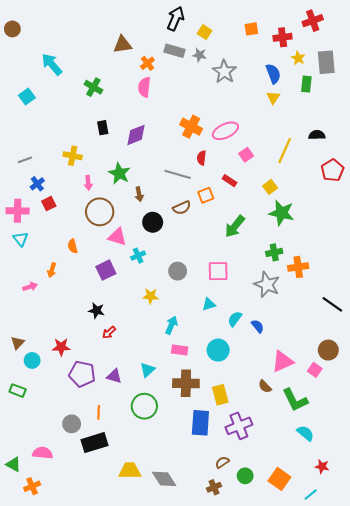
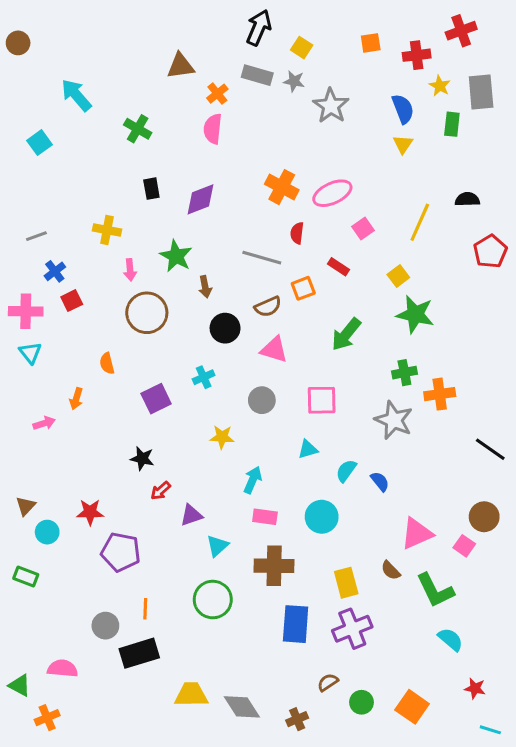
pink triangle: (117, 237) -> (274, 350), moved
purple triangle: (114, 376) -> (191, 515), moved, turned -35
yellow rectangle: (220, 395) -> (346, 583), moved
brown cross: (214, 487) -> (297, 719), moved
cyan line: (311, 495) -> (490, 730), moved, turned 56

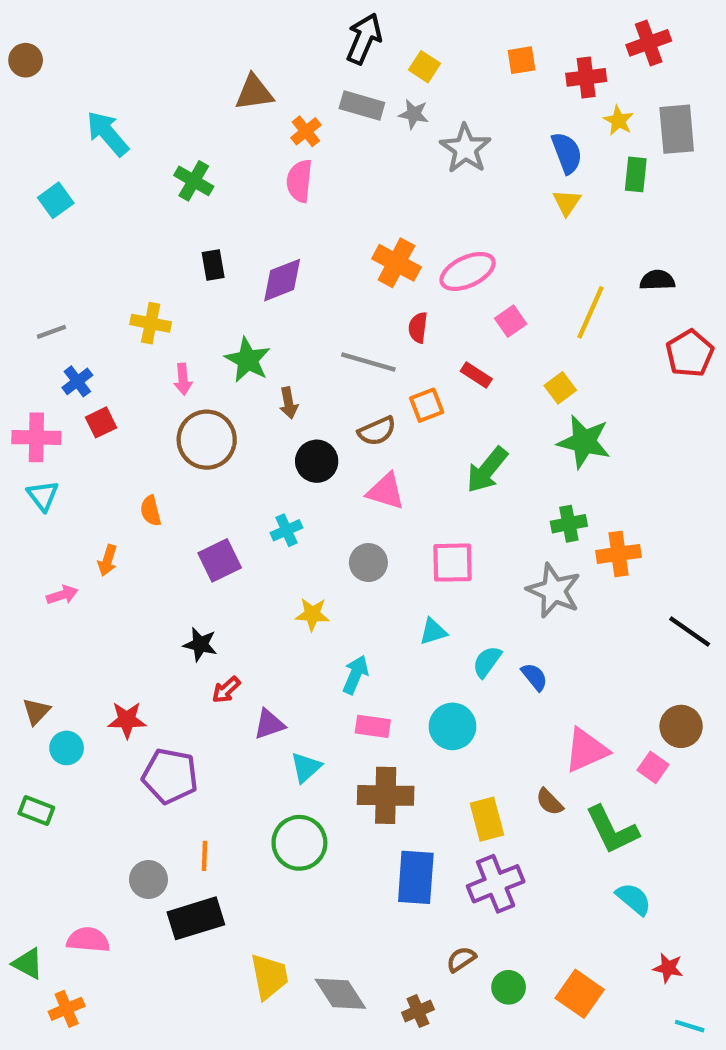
yellow trapezoid: (191, 695) -> (269, 977), turned 80

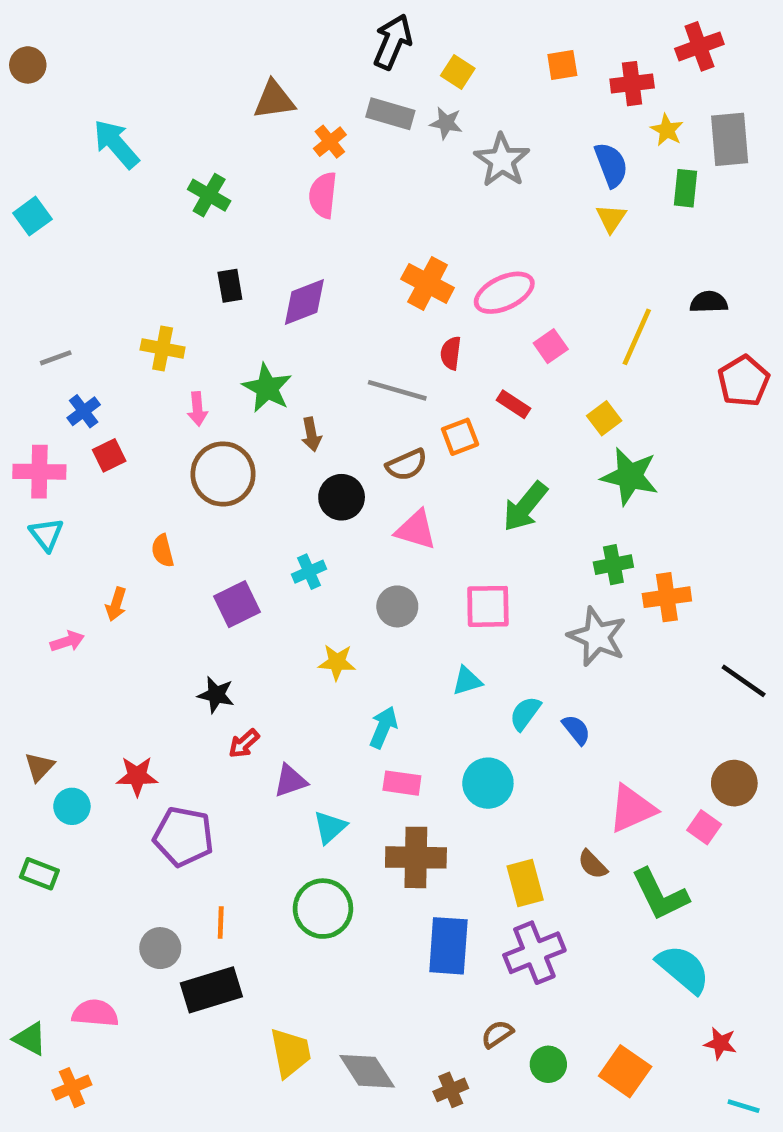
cyan square: (56, 200) -> (32, 216), moved
cyan semicircle: (634, 899) -> (683, 969), size x1.4

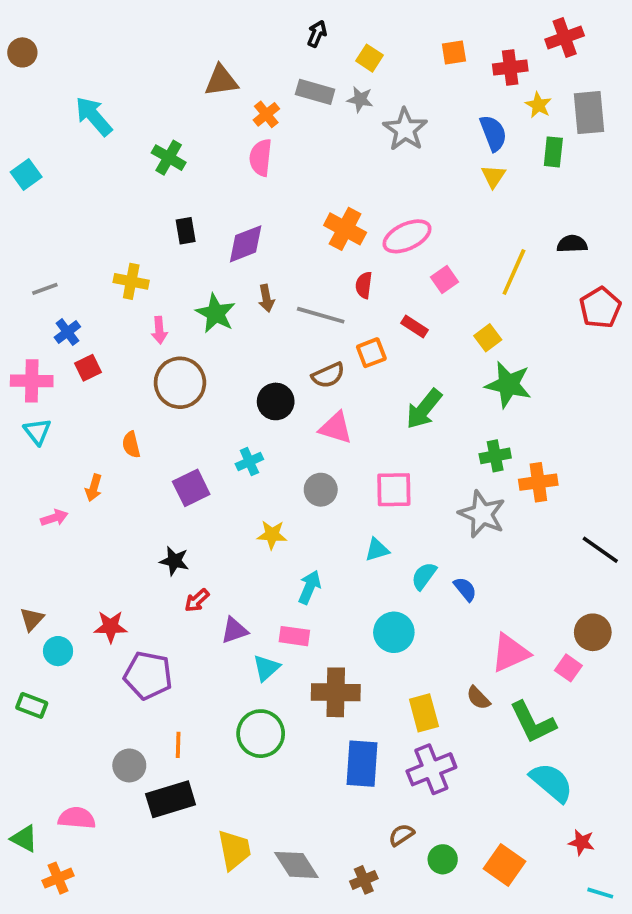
black arrow: (393, 42) -> (317, 34), size x0.6
brown arrow: (311, 434) -> (266, 298), moved
pink rectangle: (402, 783) -> (294, 636), moved

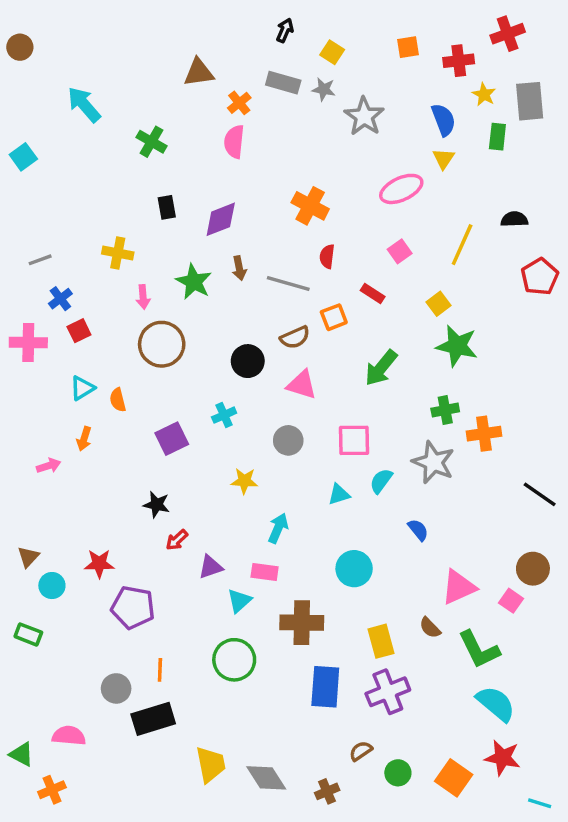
pink ellipse: (407, 236) -> (401, 189), moved
cyan triangle: (37, 432) -> (82, 388), moved, turned 36
cyan semicircle: (424, 576) -> (381, 481), moved
red star: (581, 842) -> (503, 758), moved, size x1.5

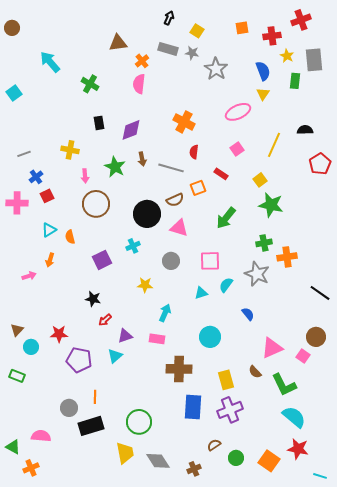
black circle: (248, 361) -> (147, 214), size x1.4
cyan triangle: (239, 601) -> (115, 356), moved
green circle: (234, 660) -> (139, 422), moved

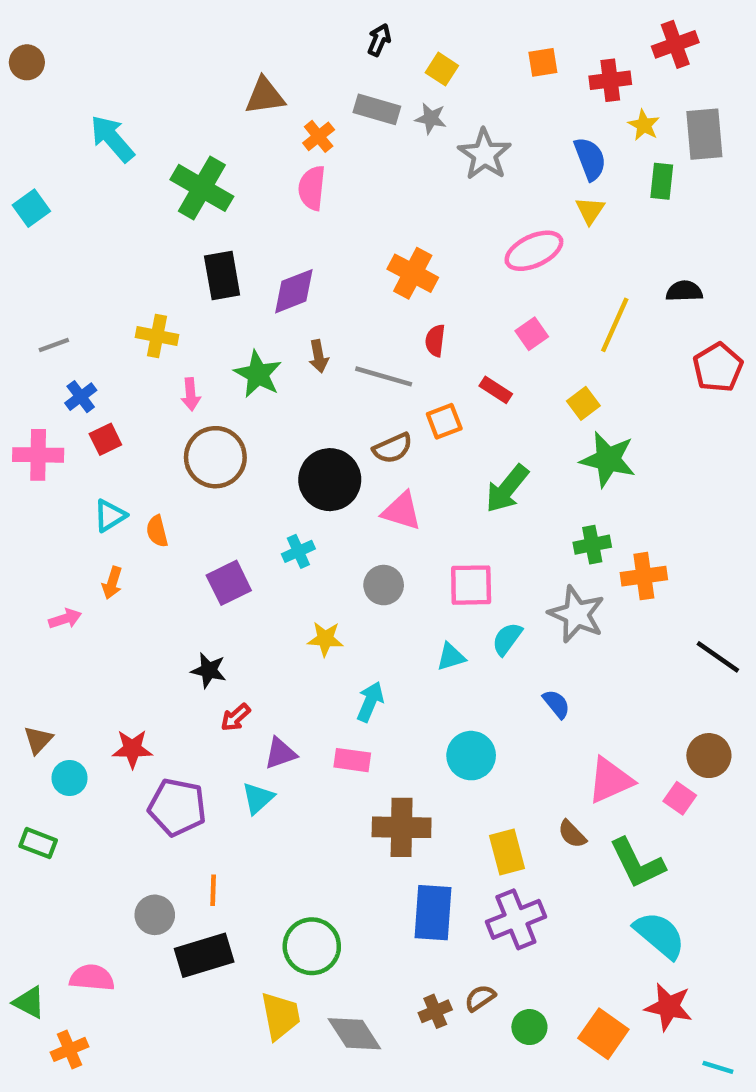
green cross: (90, 84) -> (202, 188), size x1.5
black rectangle: (99, 123) -> (222, 275), size x1.5
brown cross: (194, 469) -> (435, 1011), moved

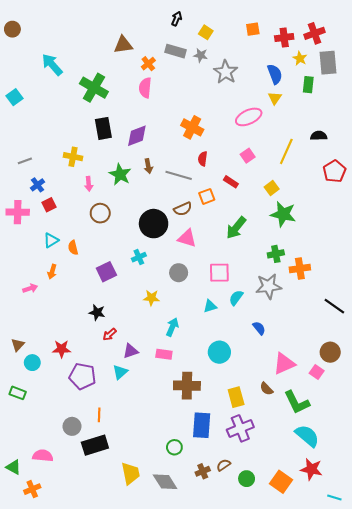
red cross: (675, 44) -> (315, 33), moved
brown circle: (215, 457) -> (100, 213), size x0.7
gray star: (577, 614) -> (269, 286), turned -30
green circle: (312, 946) -> (174, 447), moved, size x0.6

